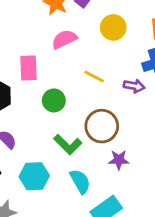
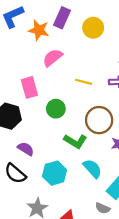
yellow circle: (113, 27) -> (93, 28), moved

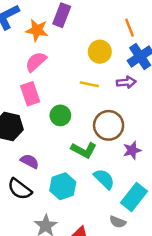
yellow circle: (93, 28) -> (100, 52), moved
pink semicircle: (53, 58) -> (36, 62), moved

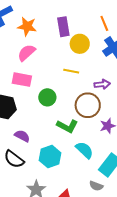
purple rectangle: (62, 15) -> (63, 27), moved, turned -30
purple arrow: (126, 82) -> (102, 84), moved
pink rectangle: (30, 94) -> (22, 80), turned -60

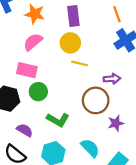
yellow circle: (80, 44) -> (70, 43), moved
green circle: (47, 97) -> (38, 92), moved
green L-shape: (67, 126) -> (58, 120), moved

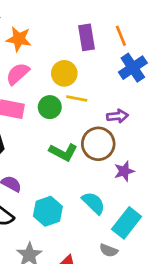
purple rectangle: (73, 16) -> (86, 37), moved
green circle: (38, 92) -> (50, 107), moved
green L-shape: (58, 120) -> (63, 152), moved

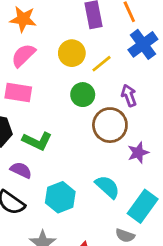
yellow line: (77, 98) -> (101, 64), moved, turned -48
green circle: (50, 107) -> (83, 95), moved
purple arrow: (117, 116) -> (129, 95), turned -102
green L-shape: (63, 152) -> (37, 141), moved

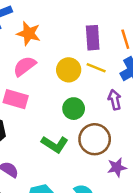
yellow line: (101, 64) -> (96, 68), moved, turned 54
purple arrow: (129, 95) -> (115, 100), moved
green L-shape: (37, 141) -> (55, 144), moved

